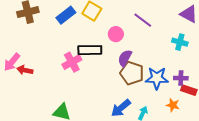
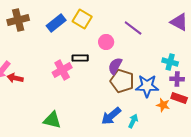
cyan cross: (180, 42) -> (170, 62), moved
black rectangle: (90, 50) -> (80, 58), size x0.7
purple cross: (181, 78) -> (177, 79), moved
orange star: (173, 105) -> (163, 105), moved

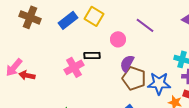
brown cross: (18, 20) -> (30, 17), turned 35

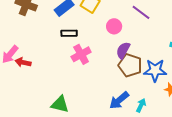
black rectangle: (92, 55) -> (69, 33), moved
pink cross: (74, 67) -> (81, 54), moved

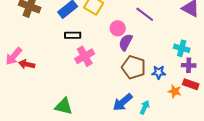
purple semicircle: (123, 50) -> (126, 42), moved
blue star: (155, 70) -> (159, 72), size x0.6

